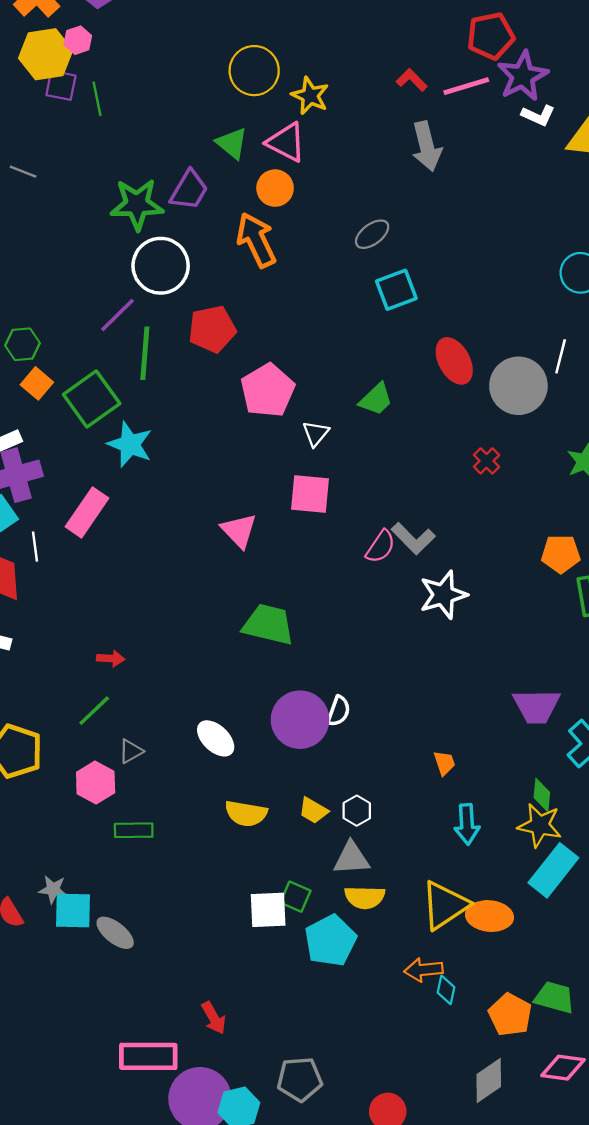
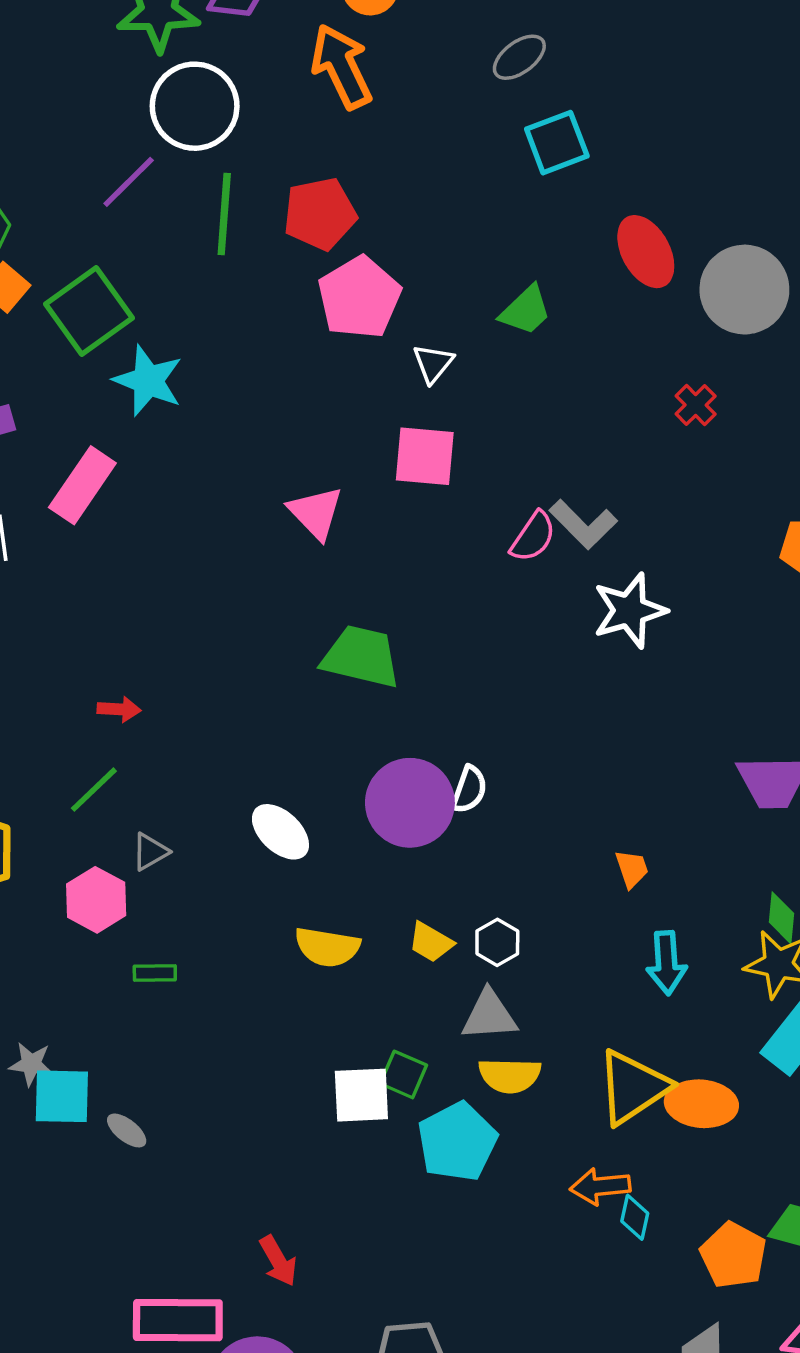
red pentagon: (212, 329) -> (320, 214), moved
green line: (145, 353) -> (224, 214), moved
green rectangle: (134, 830) -> (155, 973), size x0.7
gray ellipse: (115, 933) -> (127, 1130), size x0.7

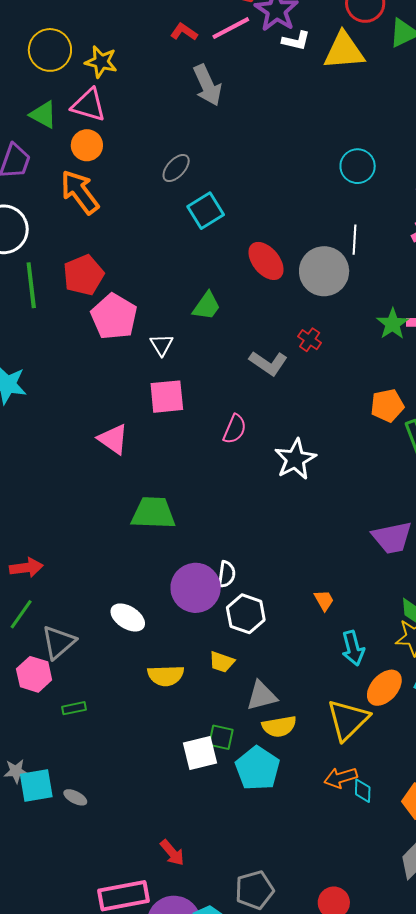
gray L-shape: (583, 524) -> (268, 363), moved
red arrow: (119, 709) -> (26, 568), size x1.4
gray triangle: (150, 852) -> (59, 642), size x1.6
white hexagon: (497, 942) -> (246, 614), moved, size x1.5
orange ellipse: (701, 1104) -> (384, 688), moved, turned -42

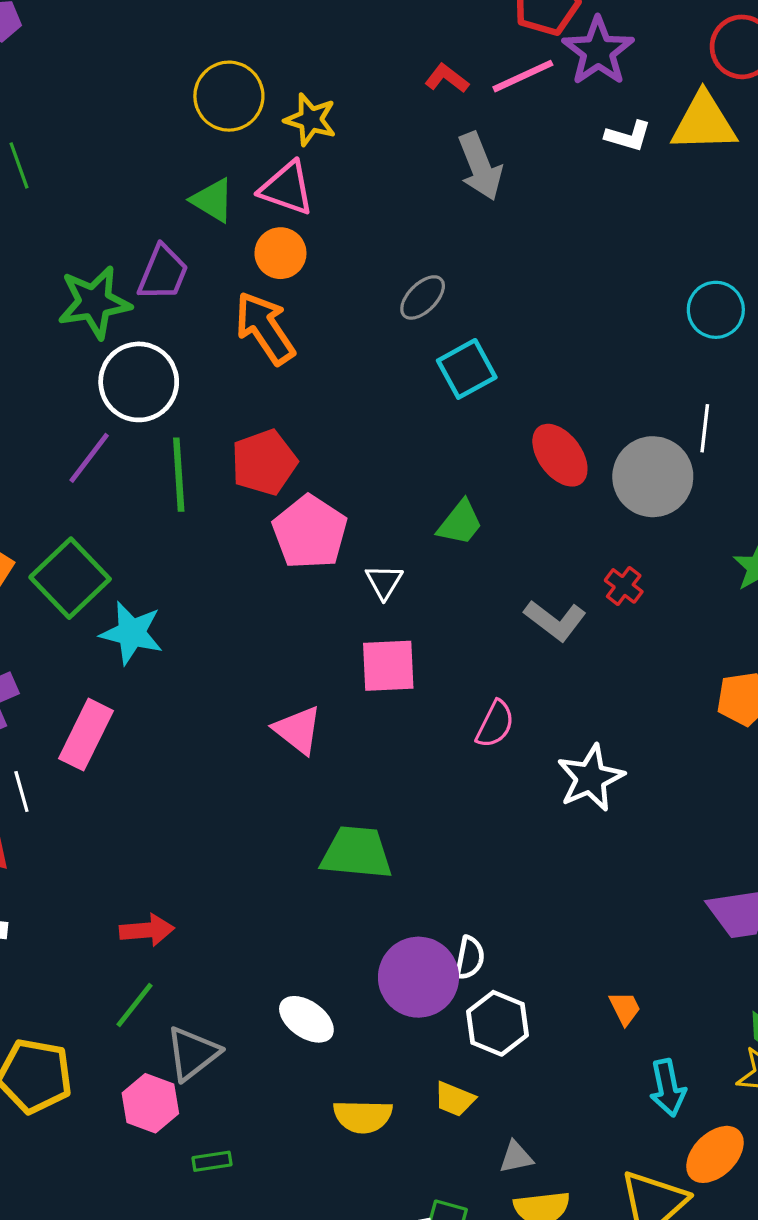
white L-shape: (296, 41) -> (628, 136), moved
gray triangle: (262, 696) -> (516, 1157), size x0.7

